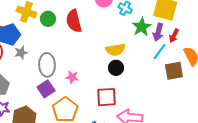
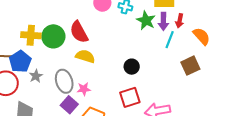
green circle: (48, 19) -> (53, 36), size x1.5
yellow semicircle: (116, 50) -> (85, 56), moved, turned -138
brown square: (174, 71) -> (190, 66), moved
pink star: (72, 77) -> (84, 89), moved

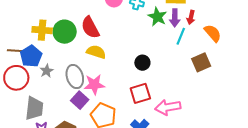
pink star: (84, 89) -> (94, 85), size x1.5

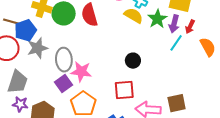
yellow semicircle: (96, 52) -> (134, 15), moved
brown square: (201, 62) -> (177, 103), moved
gray star: (47, 71) -> (37, 48), size x1.5

